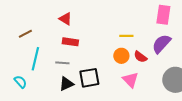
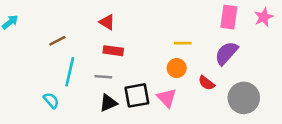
red semicircle: (140, 57) -> (207, 83), moved
pink triangle: (130, 80) -> (167, 98), moved

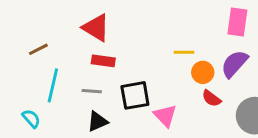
red triangle: (107, 22) -> (96, 28), size x1.5
orange circle: (177, 68) -> (203, 72), moved
black square: (137, 95) -> (135, 95), moved

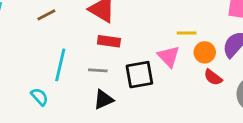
brown line: (38, 49) -> (46, 15), moved
pink triangle: (165, 116) -> (169, 57), moved

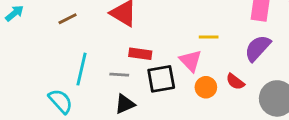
red rectangle: (109, 41) -> (140, 54), moved
orange circle: (205, 52) -> (206, 87), moved
cyan semicircle: (40, 97) -> (61, 101), size x1.4

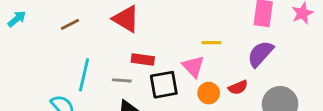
red semicircle: (235, 82) -> (238, 87), turned -60

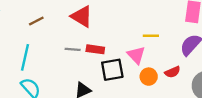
cyan line: (84, 75) -> (25, 57), moved
gray line: (122, 80) -> (73, 49), moved

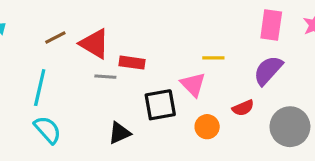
red triangle: (82, 16) -> (94, 44), moved
red rectangle: (95, 49) -> (132, 63), moved
orange circle: (149, 77) -> (207, 127), moved

